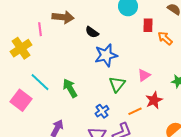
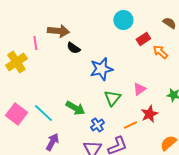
red rectangle: (148, 25) -> (143, 39), turned 56
black semicircle: (92, 32) -> (73, 48), moved
cyan line: (40, 82) -> (43, 113), moved
green arrow: (70, 88) -> (75, 108), moved, turned 150

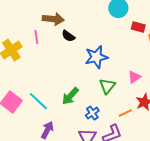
red rectangle: (143, 39) -> (138, 27), turned 48
pink line: (35, 43) -> (36, 37), moved
green arrow: (75, 108) -> (70, 96), turned 102

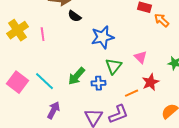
pink line: (36, 37) -> (43, 34), moved
pink triangle: (134, 77) -> (141, 57), turned -40
blue cross: (92, 113) -> (99, 83), moved, turned 32

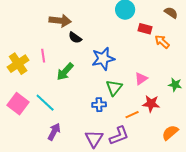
yellow cross: (18, 30) -> (18, 64), moved
pink triangle: (141, 57) -> (141, 79), turned 40
green arrow: (77, 76) -> (65, 72), moved
red star: (151, 82) -> (151, 104), turned 30

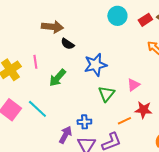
red rectangle: (145, 29) -> (145, 20), moved, turned -48
blue cross: (99, 105) -> (84, 122), moved
purple arrow: (54, 132) -> (65, 135), moved

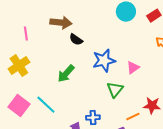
pink line: (35, 62) -> (26, 34), moved
pink triangle: (133, 85) -> (133, 68), moved

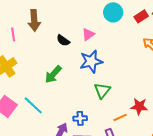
brown arrow: (61, 23) -> (34, 20), moved, turned 80
pink triangle: (133, 68) -> (88, 34), moved

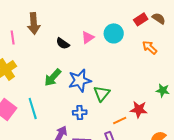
cyan circle: (113, 12) -> (114, 33), moved
blue star: (91, 61) -> (80, 80), moved
cyan line: (33, 105) -> (33, 108), turned 30
blue cross: (80, 118) -> (80, 112), moved

